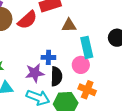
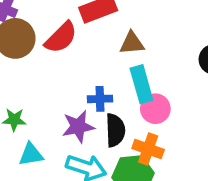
cyan rectangle: (87, 47) -> (141, 84), moved
orange cross: (87, 90) -> (148, 149), moved

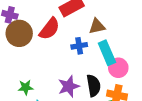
blue cross: (100, 99) -> (79, 46), moved

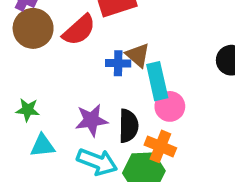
brown triangle: (97, 26) -> (138, 55), moved, turned 42

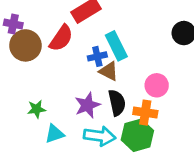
brown triangle: (138, 55) -> (109, 71), moved
cyan rectangle: (157, 81) -> (116, 46), moved
pink circle: (170, 106) -> (157, 85), moved

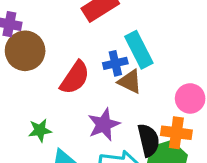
red semicircle: (61, 38) -> (75, 78), moved
black semicircle: (117, 103) -> (148, 140), moved

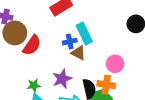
red semicircle: (75, 78) -> (32, 45), moved
green star: (40, 130) -> (34, 85), moved

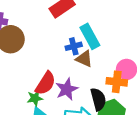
red semicircle: (32, 45) -> (45, 83), moved
orange cross: (106, 85) -> (117, 82), moved

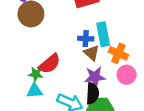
orange cross: (117, 82) -> (118, 53), moved
purple star: (67, 89) -> (95, 77), moved

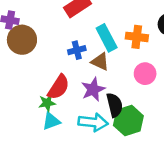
blue cross: (86, 39) -> (77, 50), moved
orange cross: (118, 53) -> (137, 37), moved
purple star: (95, 77) -> (93, 89), moved

